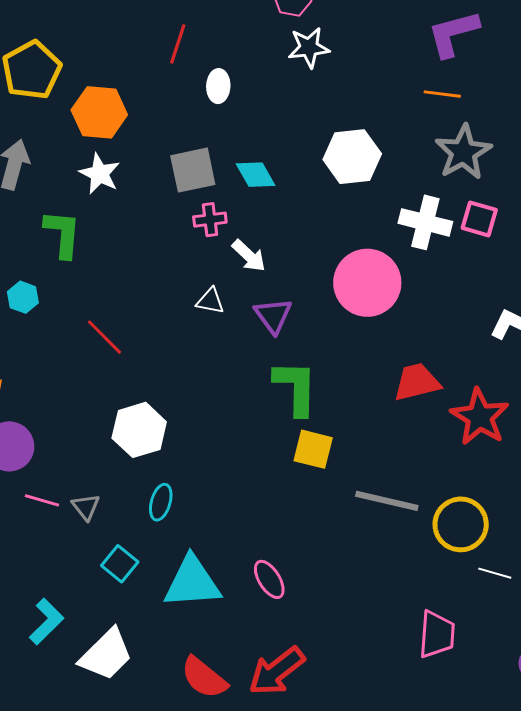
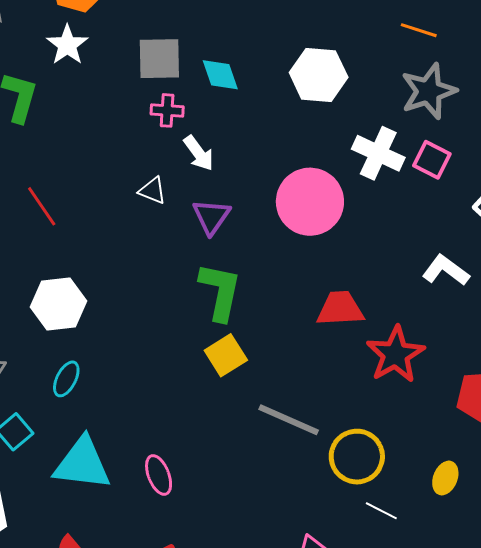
yellow square: (313, 449) -> (226, 355), turned 33

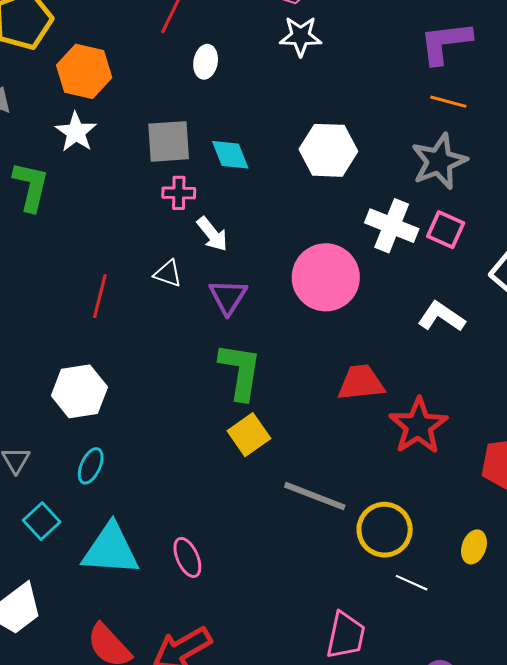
orange line: (419, 30) -> (448, 102), moved
red line: (42, 206) -> (100, 296), moved, turned 51
white L-shape: (446, 270) -> (441, 317), moved

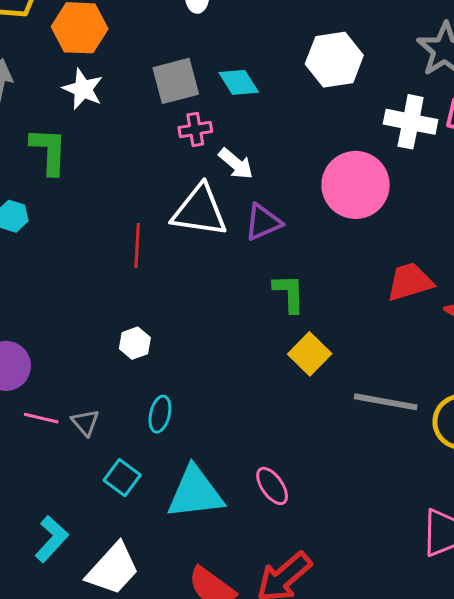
white triangle: (168, 274) -> (200, 211), size x2.0
purple triangle: (228, 297) -> (263, 222), turned 45
green L-shape: (240, 371) -> (289, 293), size x0.7
white hexagon: (79, 391) -> (135, 343), size x0.6

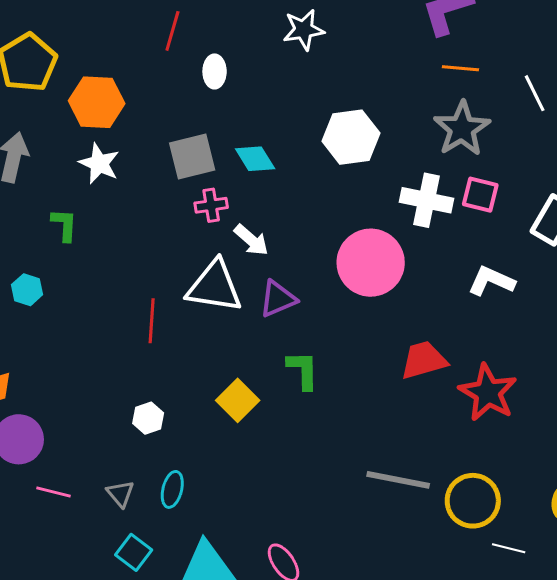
green L-shape: (49, 151) -> (64, 225), size x0.7
yellow square: (310, 354) -> (238, 400), moved
gray triangle: (85, 422) -> (120, 494), moved

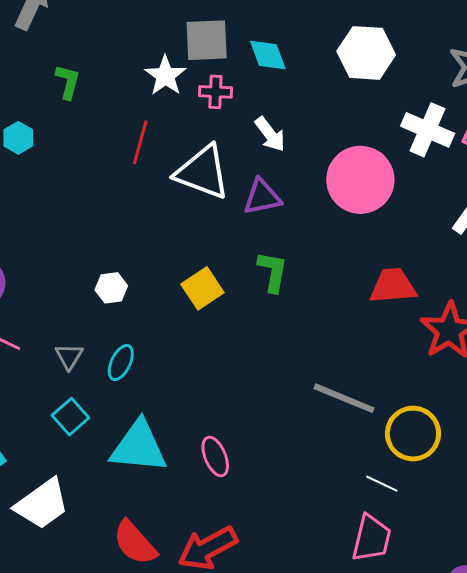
white star: (99, 163) -> (165, 76), moved
white arrow: (251, 240) -> (270, 134), moved
red line: (152, 321) -> (140, 142), moved
white line: (509, 548) -> (382, 484), moved

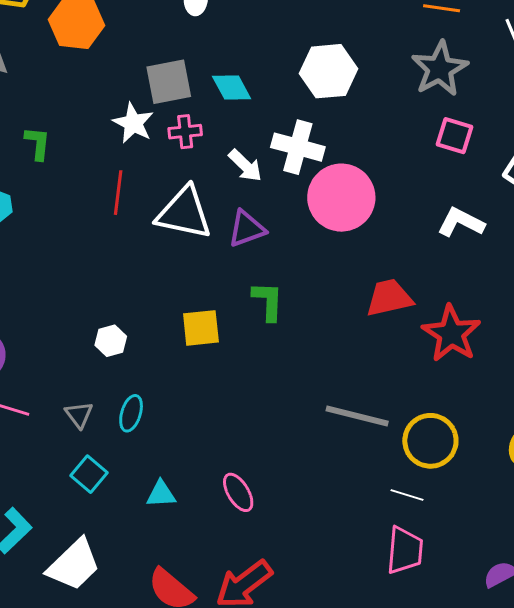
white cross: (428, 130) -> (298, 147), moved
yellow square: (202, 288) -> (201, 328), turned 36
cyan triangle: (139, 447) -> (161, 494), size x0.5

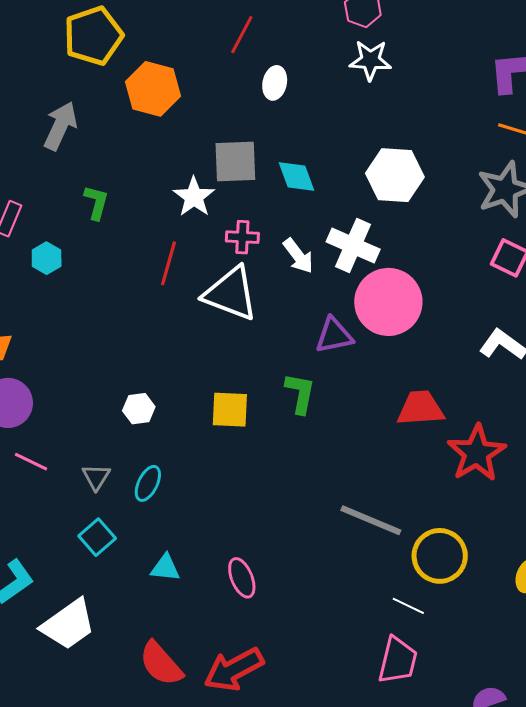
pink cross: (185, 132) -> (242, 237), moved
purple triangle: (247, 229) -> (334, 335), moved

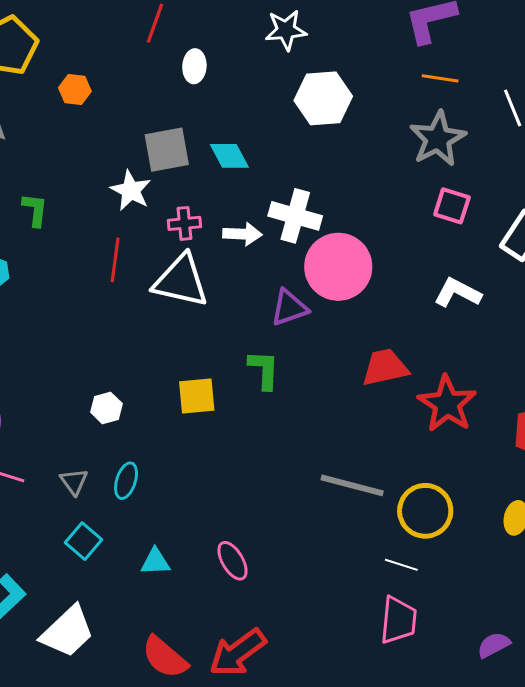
orange hexagon: (153, 89) -> (75, 89), size x0.6
white hexagon: (395, 175) -> (323, 98), moved
white arrow: (298, 256) -> (242, 234), turned -42

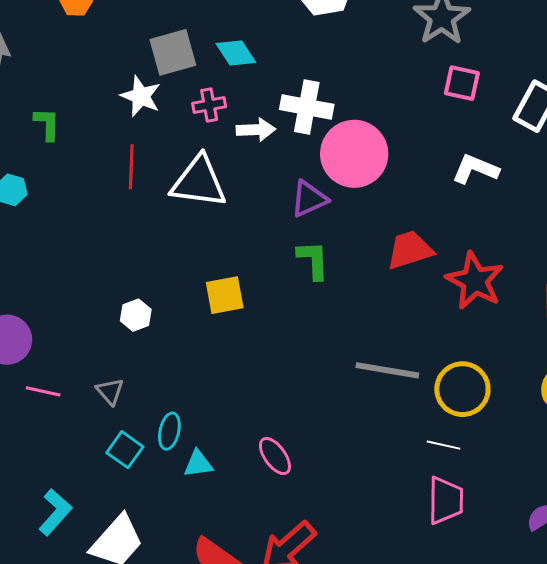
pink cross: (184, 223) -> (209, 105), moved
green L-shape: (264, 370) -> (313, 260), moved
cyan ellipse: (126, 481) -> (169, 431), moved

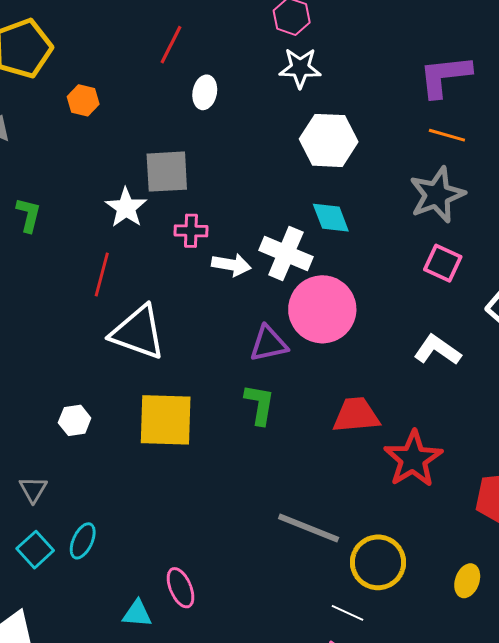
cyan diamond: (236, 53) -> (331, 218), moved
white triangle: (199, 182) -> (138, 332), moved
yellow square: (225, 295) -> (166, 420), size x1.5
cyan triangle: (198, 464) -> (137, 614), moved

